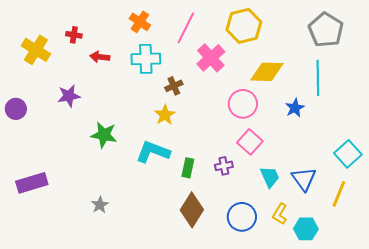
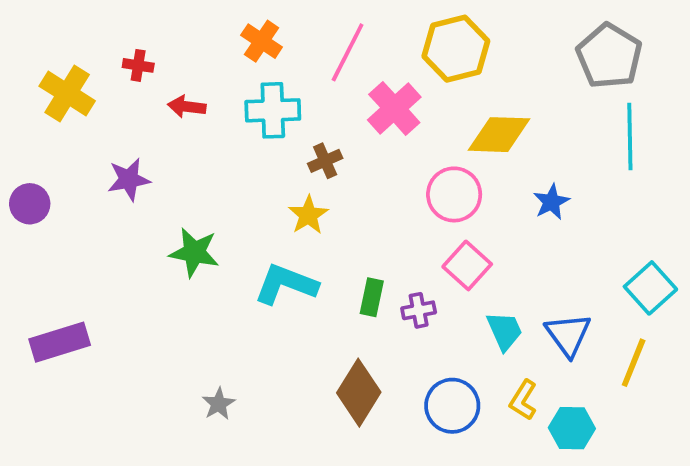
cyan line: (318, 78) -> (630, 136), moved
green rectangle: (188, 168) -> (372, 297), moved
gray star: (100, 205) -> (219, 404), moved

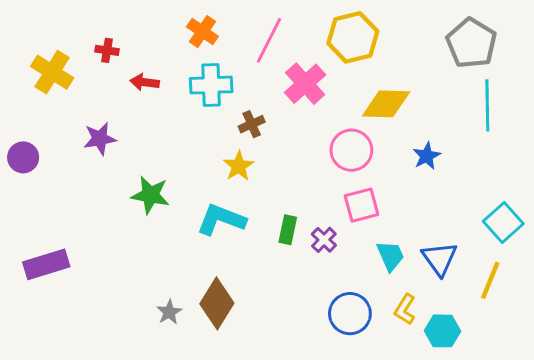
pink square: (467, 265) -> (362, 205), turned 33
purple cross: (419, 310) -> (324, 240), turned -35
brown diamond: (359, 393) -> (217, 303), moved

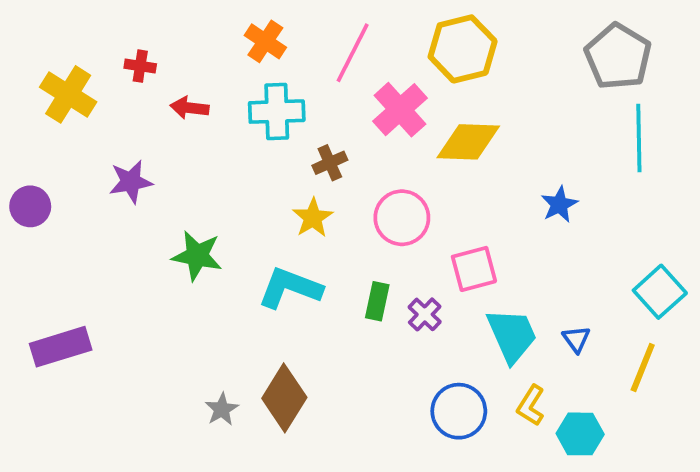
yellow diamond: (386, 104) -> (468, 142), moved
pink circle: (351, 150) -> (402, 218), moved
cyan trapezoid: (390, 256) -> (512, 335), size x1.4
blue triangle: (440, 259) -> (576, 339), size x0.6

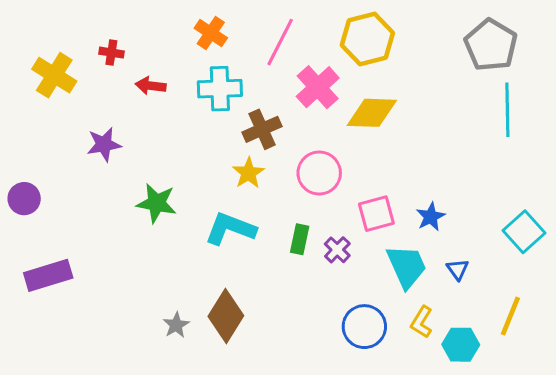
brown cross: (330, 163) -> (262, 129), size x1.4
blue star: (559, 204) -> (431, 217), moved
purple circle: (30, 206) -> (24, 199), moved
yellow line: (643, 368) -> (510, 316), moved

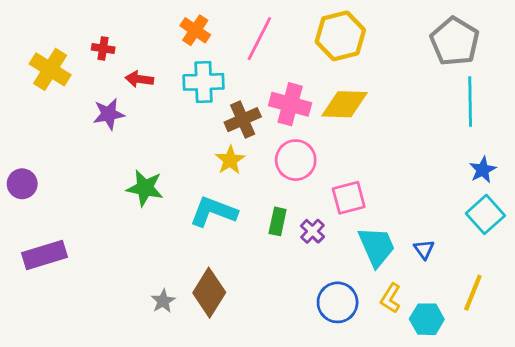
pink cross: (318, 87) -> (290, 104), moved, turned -33
purple star: (104, 144) -> (109, 114), moved
blue star: (431, 217) -> (483, 170), moved

